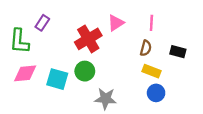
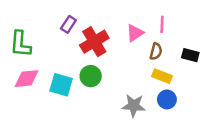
purple rectangle: (42, 23) -> (68, 24), moved
pink triangle: (116, 23) -> (135, 33), moved
gray star: (105, 99) -> (134, 106), moved

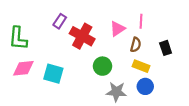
red cross: (94, 42) -> (82, 36), turned -30
black rectangle: (190, 55) -> (166, 48), turned 56
green circle: (91, 76) -> (102, 66), moved

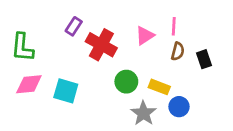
brown semicircle: (136, 45) -> (178, 51), moved
yellow rectangle: (141, 66) -> (159, 87), moved
gray star: (116, 92) -> (143, 113), turned 30

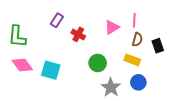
red cross: (101, 45) -> (78, 34), size x0.6
pink diamond: (29, 84) -> (22, 65), turned 60
yellow rectangle: (159, 87) -> (132, 60), moved

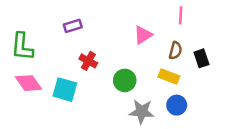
purple rectangle: (57, 20) -> (73, 26), turned 40
pink line: (134, 20) -> (181, 15), moved
red cross: (78, 34) -> (88, 61), moved
gray star: (111, 87) -> (142, 112), turned -30

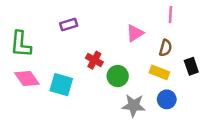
black rectangle: (201, 58) -> (191, 66), moved
red cross: (88, 61) -> (94, 60), moved

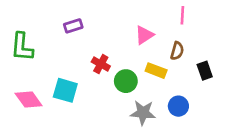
yellow rectangle: (159, 72) -> (156, 71), moved
pink diamond: (27, 78) -> (29, 100), moved

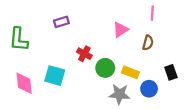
yellow rectangle: (156, 71) -> (130, 72), moved
black rectangle: (205, 71) -> (171, 72), moved
pink diamond: (29, 100) -> (24, 83), turned 30

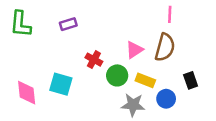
pink triangle: (121, 30) -> (134, 50), moved
green L-shape: (19, 39) -> (20, 24), moved
brown semicircle: (148, 43) -> (165, 47), size x1.6

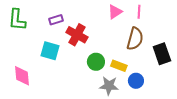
pink triangle: (134, 50) -> (115, 12), moved
red cross: (94, 60) -> (77, 35), moved, size x1.5
black rectangle: (191, 80) -> (162, 54), moved, size x1.5
cyan square: (61, 84) -> (50, 51), moved

